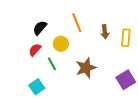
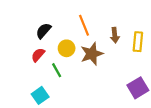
brown star: (86, 68) -> (92, 54), moved

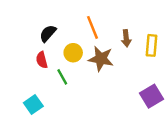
brown star: (92, 54) -> (101, 59), turned 30
red semicircle: (38, 55) -> (42, 60), turned -56
cyan square: (40, 95) -> (33, 105), moved

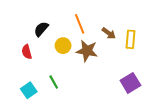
brown arrow: (126, 38) -> (109, 33), turned -48
red semicircle: (42, 60) -> (27, 52), moved
green line: (62, 77) -> (54, 82), moved

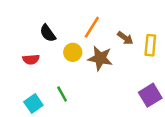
orange line: (80, 24) -> (92, 27), turned 54
black semicircle: (41, 29) -> (48, 33), turned -77
red semicircle: (27, 52) -> (31, 59), turned -80

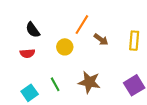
black semicircle: (48, 33) -> (33, 30), moved
brown arrow: (125, 38) -> (101, 39), moved
brown star: (100, 58) -> (89, 82), moved

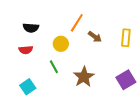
black semicircle: (33, 30) -> (31, 28), turned -49
brown star: (89, 82) -> (84, 77), turned 30
green line: (55, 84) -> (54, 67), moved

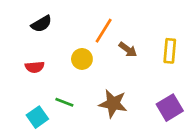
black semicircle: (31, 28) -> (41, 24), moved, turned -35
green line: (54, 67) -> (64, 102), moved, turned -40
brown star: (84, 77) -> (113, 104), turned -30

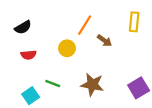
black semicircle: (41, 24) -> (23, 27), moved
yellow rectangle: (170, 51) -> (134, 22), moved

